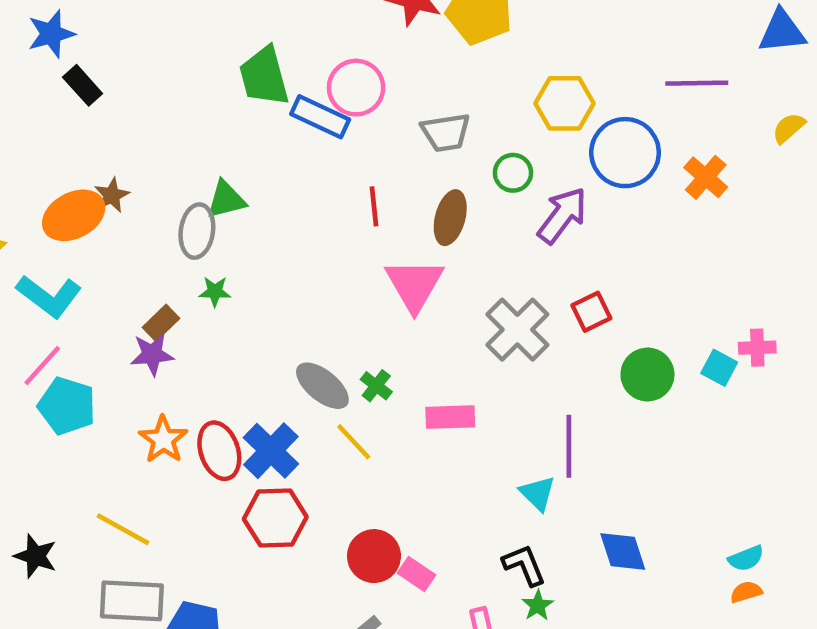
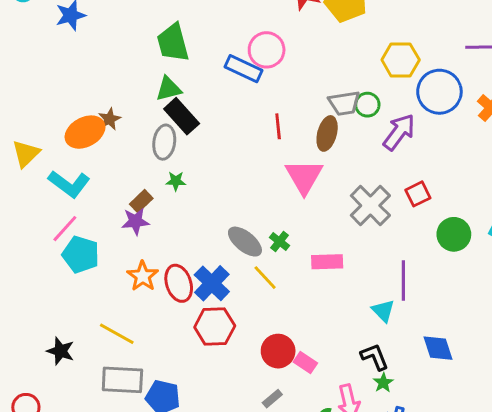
green trapezoid: (264, 76) -> (173, 43), moved
black rectangle: (83, 85) -> (182, 116), moved, size x1.4
gray trapezoid: (446, 132) -> (344, 103), moved
green triangle: (226, 200) -> (169, 89), moved

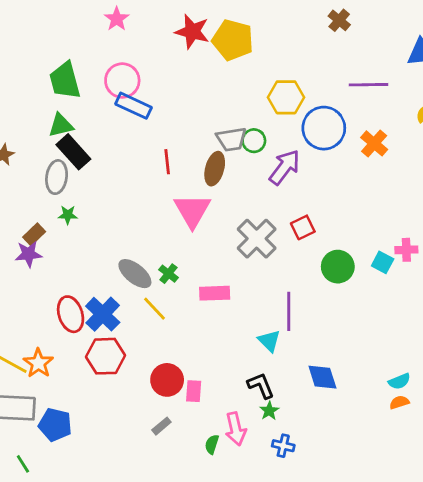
pink circle: (267, 50) -> (122, 80), moved
orange star: (143, 276) -> (38, 363), moved
pink rectangle: (305, 363) -> (194, 391), turned 60

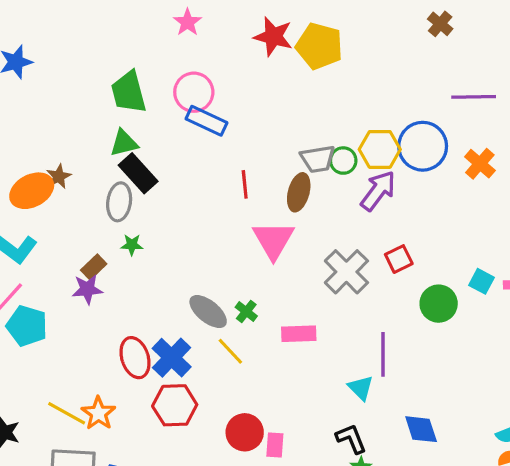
yellow hexagon: (286, 97) -> (380, 149), moved
cyan square: (383, 262) -> (481, 281), moved

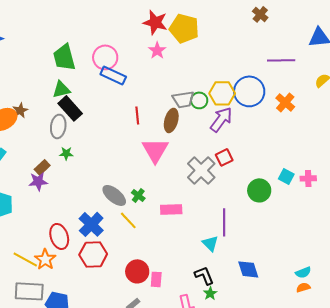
pink star: (187, 22) -> (157, 50), moved
red square: (399, 259) -> (224, 157), moved
red ellipse: (135, 358) -> (59, 236), moved

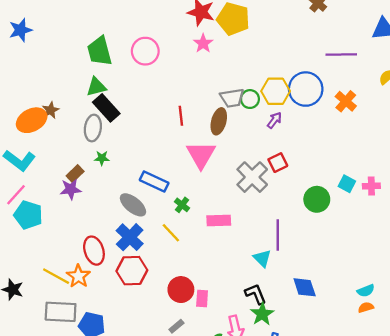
blue rectangle: (113, 75) -> (154, 181), moved
purple arrow: (221, 119) -> (274, 120), size x0.6
gray ellipse: (114, 195) -> (133, 205), moved
green star: (210, 293) -> (262, 314), size x1.5

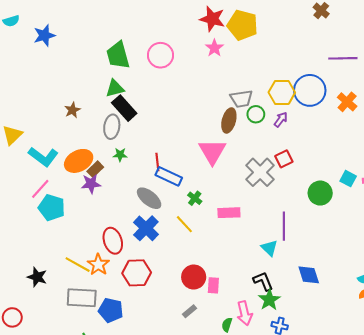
green circle: (250, 99) -> (256, 114), moved
red line: (181, 116) -> (157, 162), moved
orange ellipse: (32, 120) -> (79, 161), moved
red hexagon: (132, 271) -> (137, 273), moved

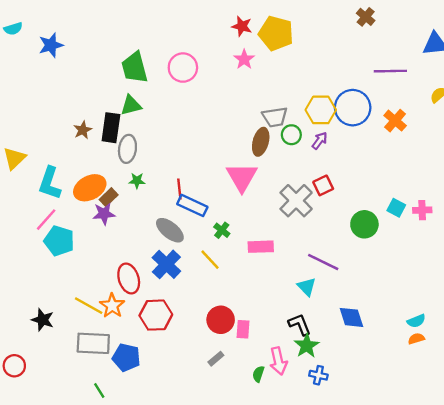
red star: (212, 19) -> (242, 26), size x0.7
black rectangle: (124, 108) -> (111, 128), moved, turned 50
cyan L-shape: (43, 157) -> (50, 183), turned 72
purple line: (284, 226) -> (323, 262), turned -64

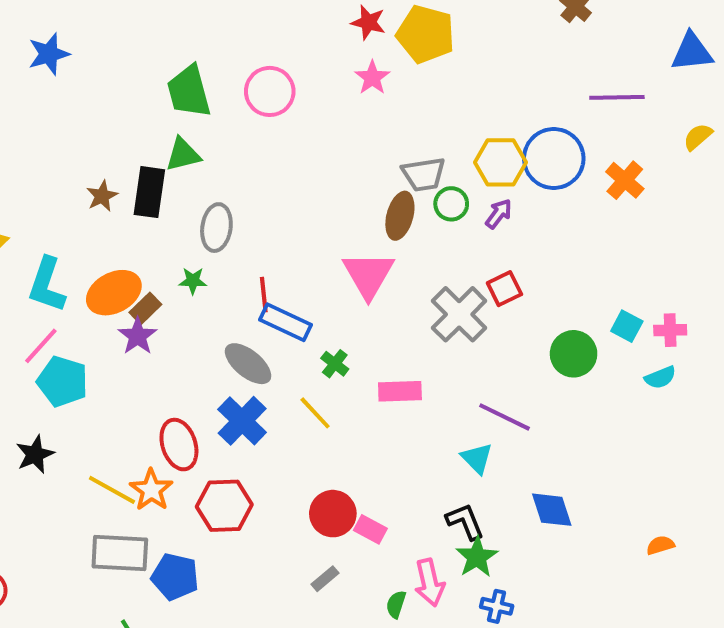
gray ellipse: (127, 149) -> (216, 228), moved
purple star: (104, 214) -> (138, 336), turned -30
black star: (43, 320) -> (35, 454), moved, turned 30
cyan semicircle: (416, 321) -> (660, 377), moved
pink rectangle: (243, 329) -> (370, 529), turned -66

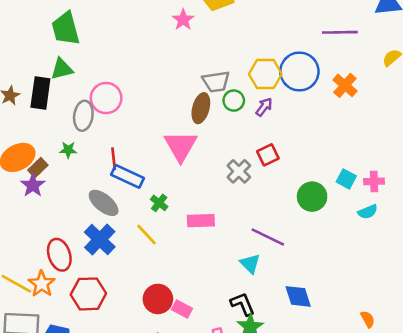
pink circle: (270, 91) -> (106, 98), moved
gray cross: (459, 314) -> (239, 171), size x0.7
orange semicircle: (660, 545) -> (368, 319), turned 78

